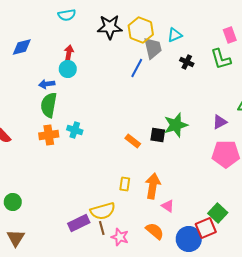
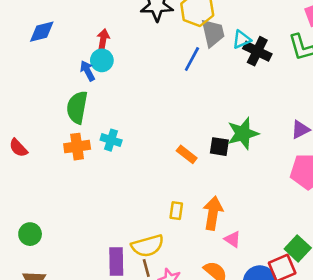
cyan triangle: (175, 35) -> (242, 39), moved
black cross: (187, 62) -> (257, 51), size x1.5
blue arrow: (47, 84) -> (87, 71), moved, turned 70
purple rectangle: (79, 223) -> (116, 261), turned -65

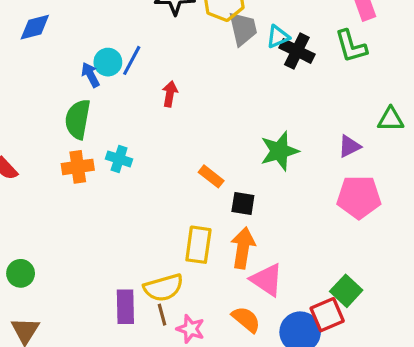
red arrow: (103, 39) -> (170, 94), moved
blue line: (192, 59) -> (132, 60), moved
black square: (219, 147) -> (243, 203), moved
yellow rectangle: (176, 211) -> (198, 245), size x1.6
pink triangle: (232, 239) -> (267, 280), size x1.6

